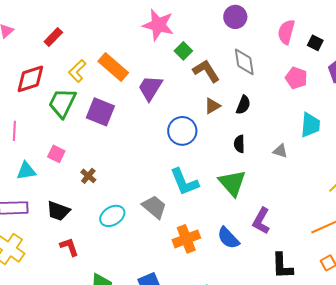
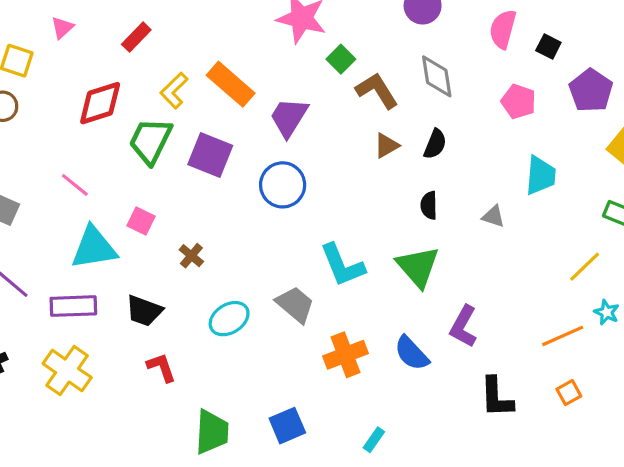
pink line: (14, 131) -> (75, 185), turned -54
blue circle: (182, 131) -> (283, 185), moved
cyan triangle: (26, 171) -> (94, 248), size x1.5

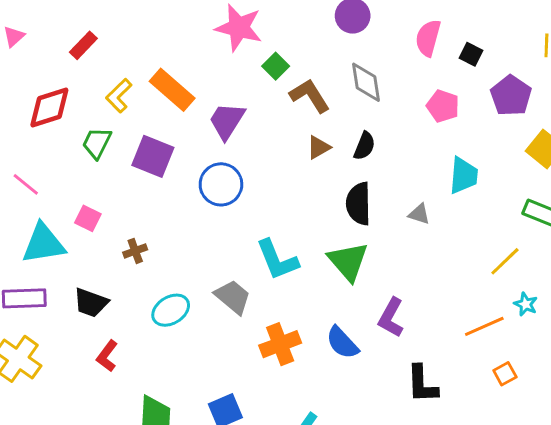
green trapezoid: (150, 141) -> (97, 143), size x0.7
black semicircle: (429, 205) -> (359, 204), size x1.6
brown cross: (191, 256) -> (135, 251), turned 30
red L-shape: (161, 367) -> (107, 356), turned -124
orange square: (569, 393) -> (505, 374), moved

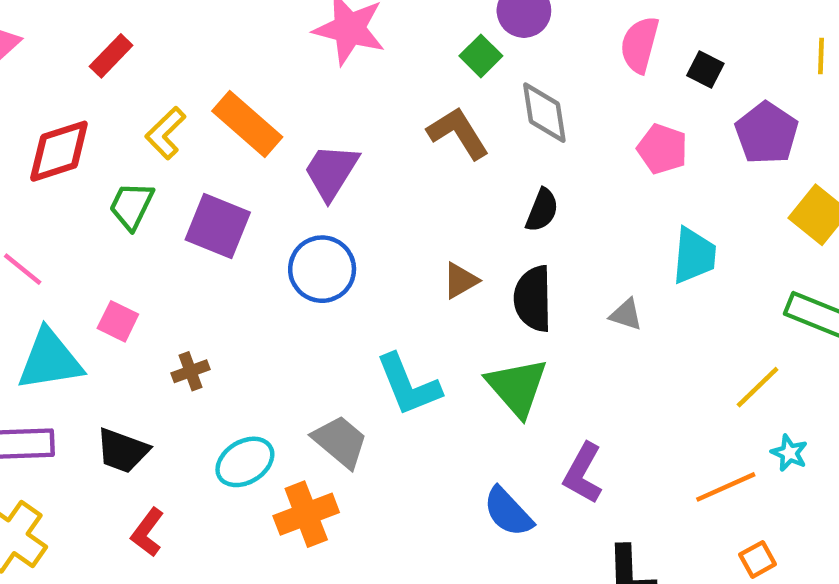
green square: (276, 66) -> (481, 56), moved
brown triangle: (319, 147) -> (460, 281), moved
orange cross: (280, 344) -> (306, 514), moved

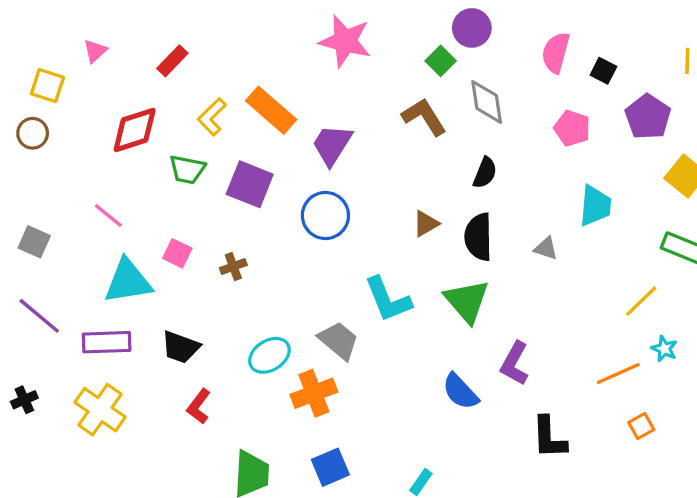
green trapezoid: (132, 206) -> (187, 169), turned -105
brown cross: (191, 371) -> (233, 267), moved

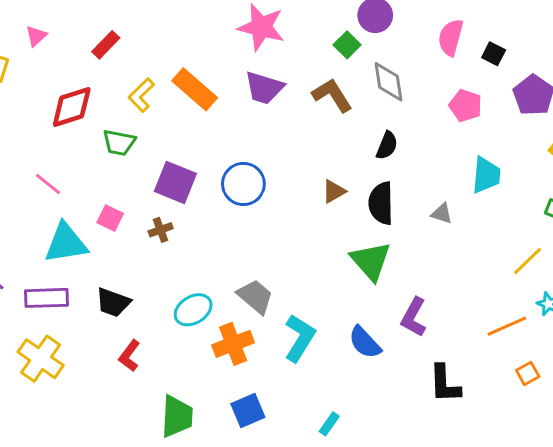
purple trapezoid: (332, 145) -> (264, 88), moved, turned -105
purple square: (250, 184) -> (175, 182), moved
cyan L-shape: (388, 299) -> (300, 338), moved, turned -126

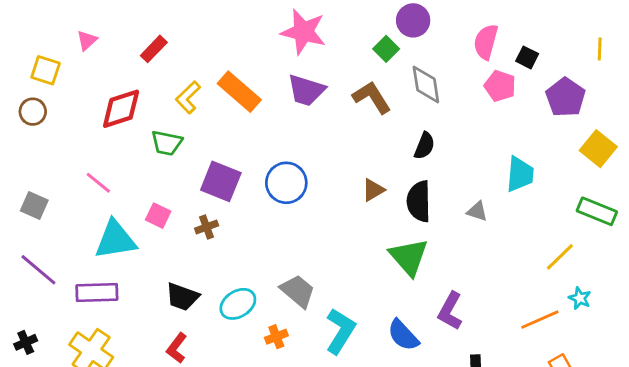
pink pentagon: (465, 106) -> (500, 86), moved
black trapezoid: (113, 302) -> (182, 297), moved
orange cross: (233, 344) -> (276, 337), size x0.6

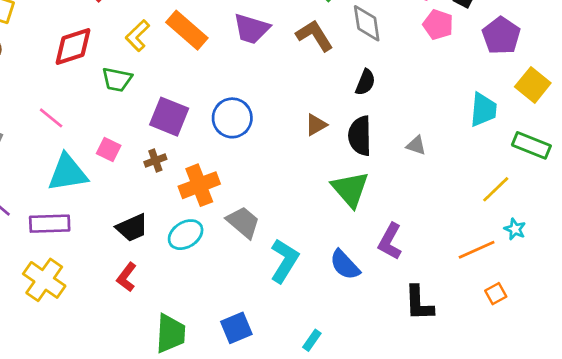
cyan trapezoid: (520, 174) -> (483, 110), moved
black trapezoid: (182, 297) -> (132, 228), turned -44
orange cross: (276, 337) -> (199, 185), moved, size x1.8

